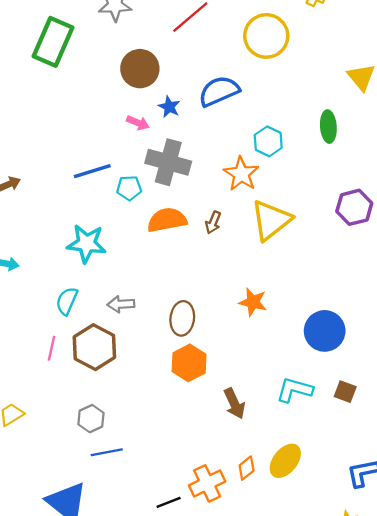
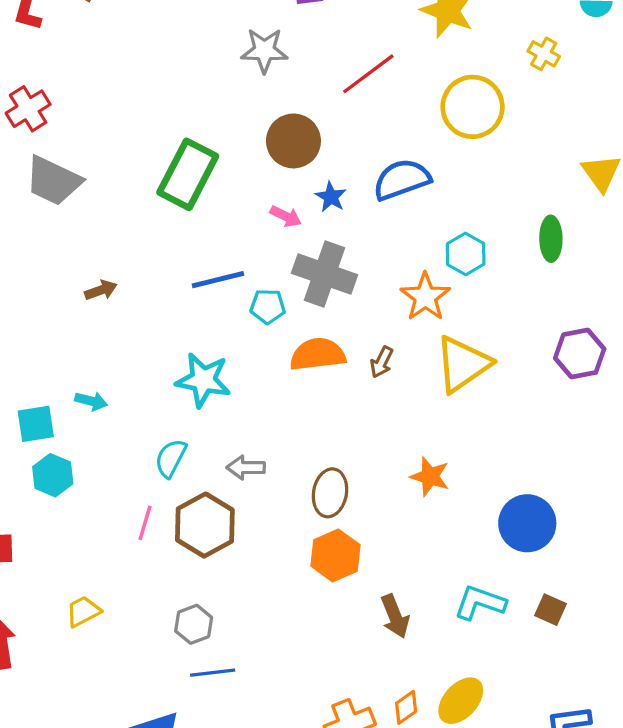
green rectangle: (53, 42) -> (188, 174), moved

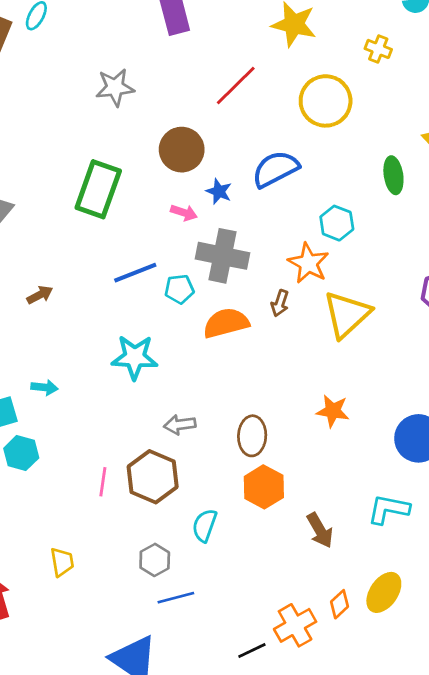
gray star: (264, 50) -> (115, 87), moved
green ellipse: (551, 239) -> (393, 175), moved
brown arrow: (382, 362) -> (280, 303), moved
cyan semicircle: (171, 458) -> (205, 525), moved
yellow trapezoid: (83, 611) -> (62, 562), turned 116

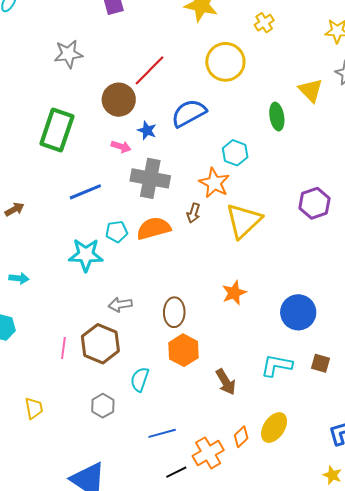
yellow cross: (378, 49) -> (264, 23), turned 36
red line: (236, 86) -> (150, 70), moved
cyan pentagon: (179, 289) -> (117, 232), moved
orange star: (333, 411) -> (234, 293), turned -30
blue line: (176, 598) -> (162, 433), moved

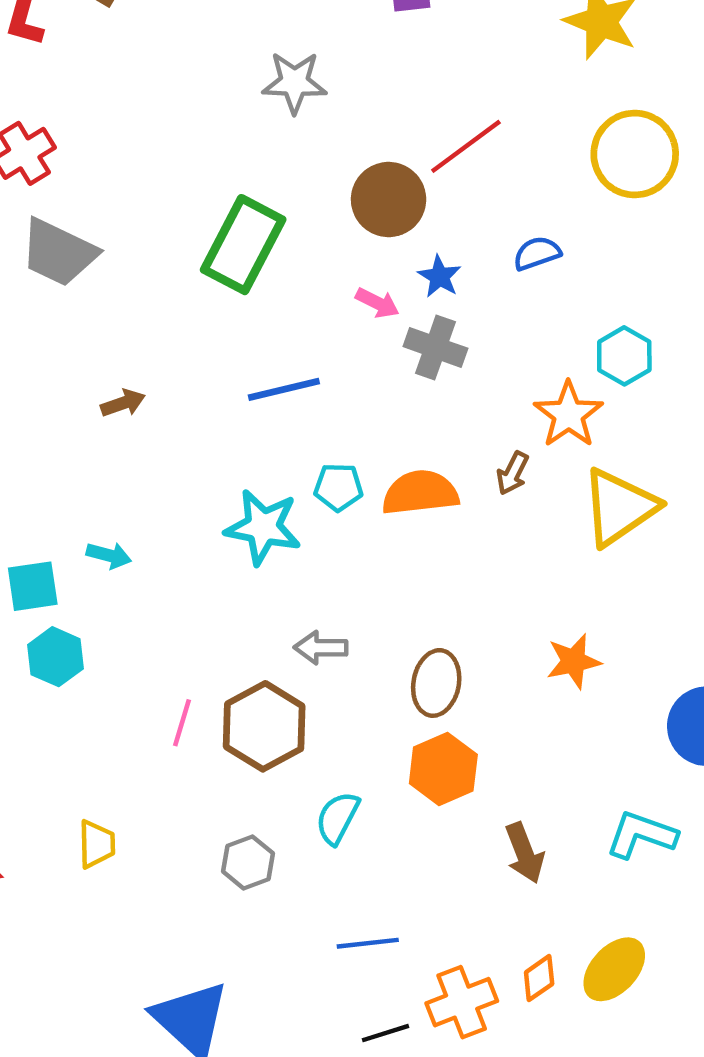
blue semicircle: (189, 113) -> (537, 253), size x0.6
gray cross: (150, 178) -> (435, 347), moved, size x0.7

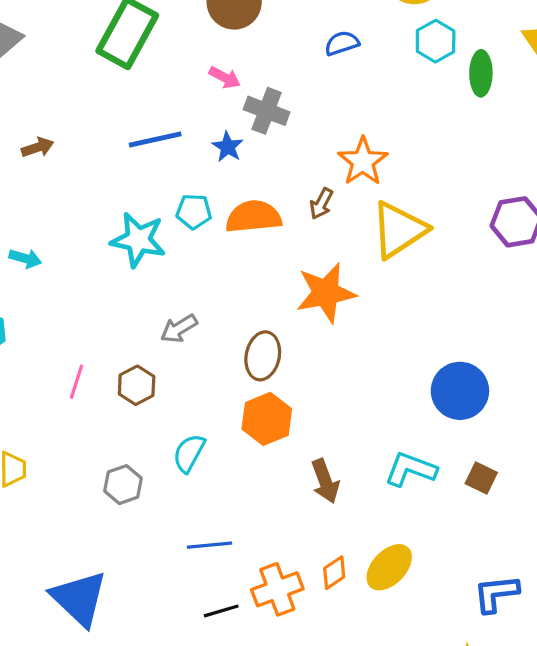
blue star: (439, 277) -> (228, 147), moved
cyan hexagon: (624, 356) -> (436, 41), moved
gray arrow: (321, 648) -> (179, 329), turned -33
orange star: (574, 661) -> (326, 293), moved, size x1.5
brown hexagon: (264, 726) -> (137, 385), size x0.6

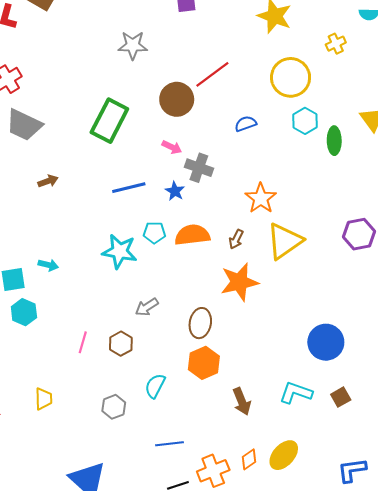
brown arrow: (38, 147) -> (48, 181), moved
brown arrow: (321, 204) -> (236, 239), moved
brown square: (481, 478) -> (341, 397), turned 36

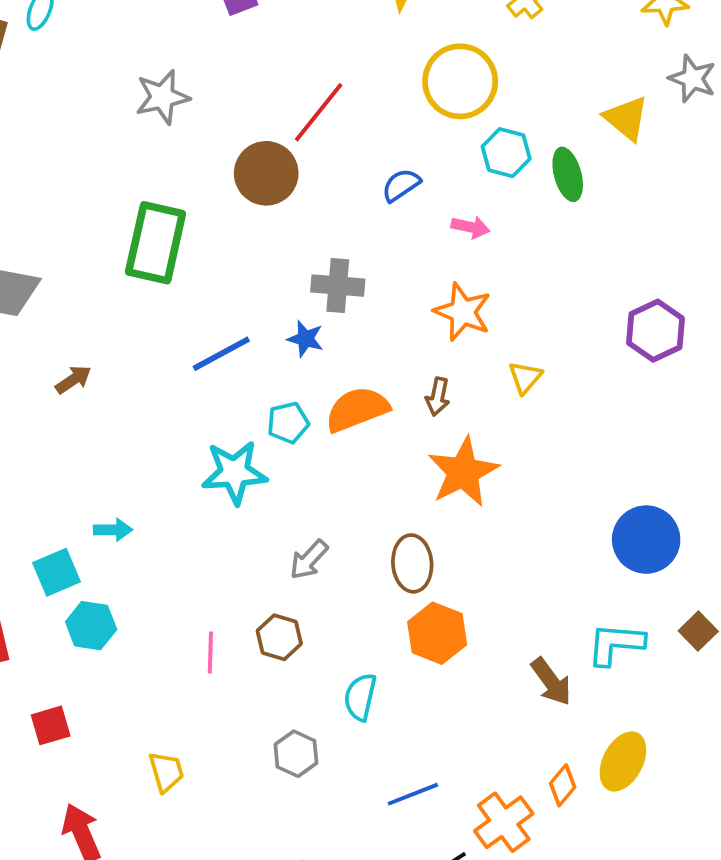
pink arrow: (172, 147) -> (470, 227), moved
yellow triangle: (285, 241) -> (525, 377), size x0.5
brown arrow: (242, 401) -> (551, 682), moved

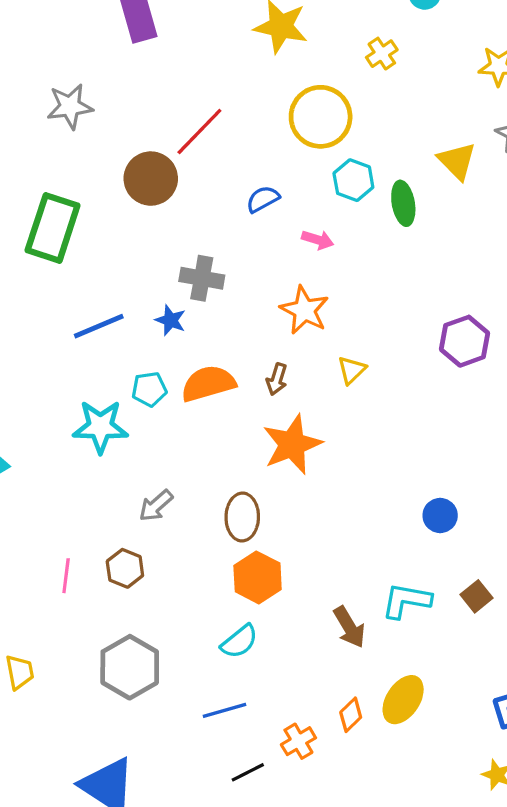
blue circle: (646, 540) -> (440, 516), size x0.6
cyan semicircle: (360, 697) -> (239, 642), moved, turned -147
gray hexagon: (296, 754) -> (130, 667), size x1.6
orange cross: (504, 822) -> (298, 741), size x0.7

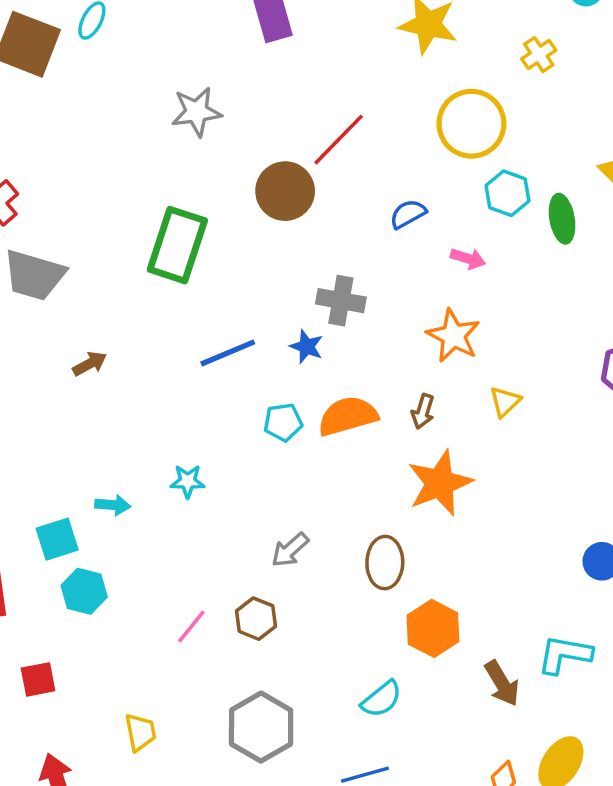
cyan star: (100, 427) -> (188, 481), moved, size x0.6
pink line: (66, 576) -> (191, 627), turned 32
orange hexagon: (258, 577) -> (433, 628), moved

